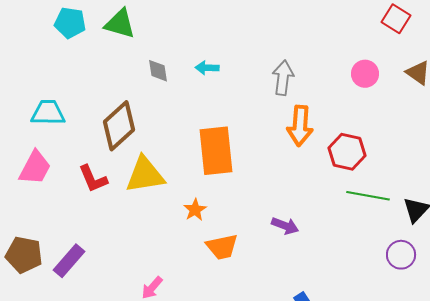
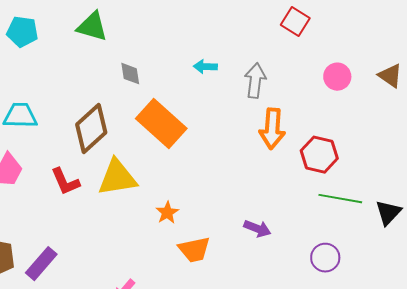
red square: (396, 19) -> (295, 22), moved
cyan pentagon: (70, 23) -> (22, 32), moved
cyan arrow: (207, 68) -> (205, 67), moved
orange rectangle: (216, 151) -> (161, 124), moved, turned -42
purple circle: (401, 255) -> (325, 258), moved

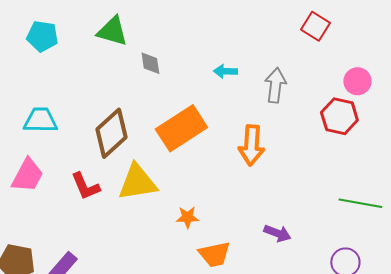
gray diamond: (130, 74) -> (150, 63), moved
orange rectangle: (161, 124) -> (181, 128), turned -75
orange arrow: (272, 129) -> (251, 145), moved
red hexagon: (319, 155) -> (339, 116), moved
orange star: (167, 213) -> (187, 217), turned 30

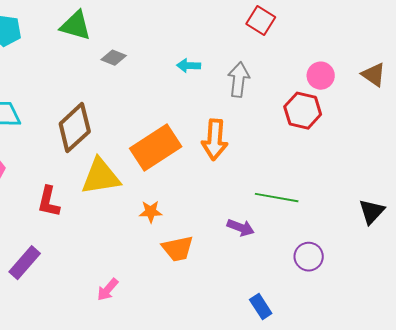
red square: (315, 26) -> (261, 21), moved
gray diamond: (150, 63) -> (114, 58), turned -60
orange rectangle: (181, 128) -> (156, 148), moved
red L-shape: (85, 186) -> (49, 202), moved, turned 36
green line: (360, 203) -> (277, 198), moved

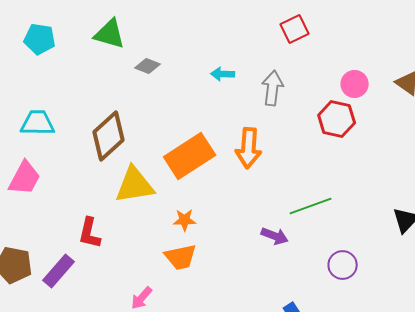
red square: (261, 21) -> (295, 29), turned 32
green line: (277, 198) -> (311, 206), turned -30
red L-shape: (49, 202) -> (90, 233), moved
orange trapezoid: (178, 249) -> (181, 257), moved

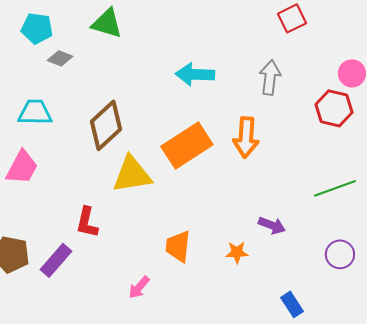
gray diamond: (148, 66) -> (60, 58), moved
cyan arrow: (223, 74) -> (195, 74), moved, size x1.6
green line: (311, 206) -> (335, 188), moved
orange star: (185, 220) -> (237, 252), moved
orange trapezoid: (181, 257) -> (178, 246), turned 108

